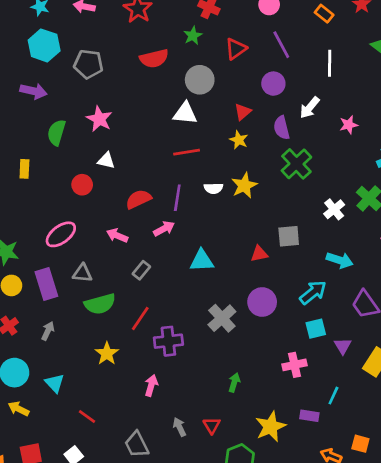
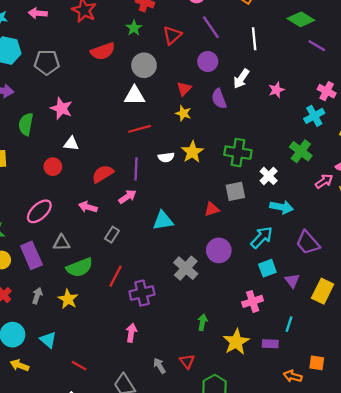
green cross: (296, 164) -> (238, 153), moved, turned -32
white cross: (334, 209) -> (269, 176), moved
yellow star: (107, 353) -> (68, 299), moved
yellow star: (271, 427) -> (236, 342), moved

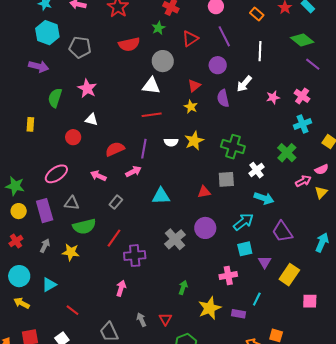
pink cross: (327, 91) -> (302, 96), moved
yellow star: (68, 299) -> (71, 252), turned -30
cyan triangle: (48, 340) -> (49, 285), turned 42

